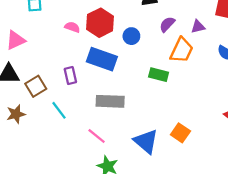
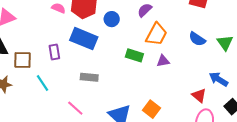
purple triangle: (198, 27) -> (163, 61), moved
brown square: (36, 86) -> (23, 60), turned 30
gray rectangle: (110, 101) -> (89, 77), size x0.7

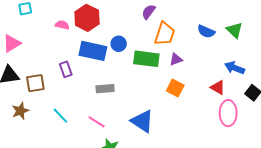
blue circle: (112, 19) -> (119, 44), moved
green rectangle: (134, 55) -> (146, 59), size x1.4
cyan line: (42, 83) -> (60, 116), moved
orange square: (152, 109) -> (175, 88), moved

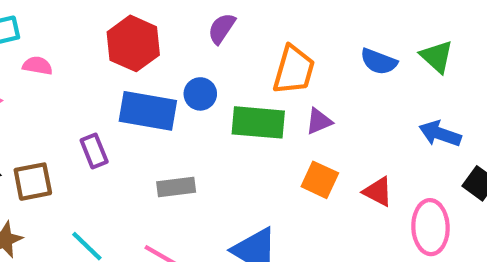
purple semicircle: (149, 12) -> (222, 28), moved
pink semicircle: (62, 25) -> (37, 66), moved
red triangle: (218, 87) -> (378, 192), moved

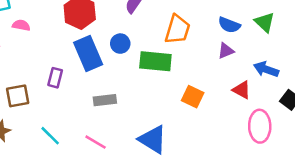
blue rectangle: (148, 111) -> (88, 54), turned 56
purple triangle: (319, 121) -> (226, 51), moved
purple rectangle: (94, 151) -> (55, 78), turned 36
red triangle: (378, 192) -> (242, 90), moved

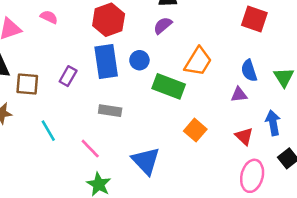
blue semicircle: (229, 25) -> (249, 71), turned 35
blue arrow: (266, 69) -> (273, 123), turned 45

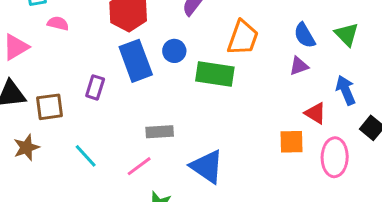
gray rectangle: (110, 111) -> (160, 132), moved
orange square: (195, 130) -> (291, 142), moved, turned -30
pink line: (90, 149) -> (139, 166), turned -70

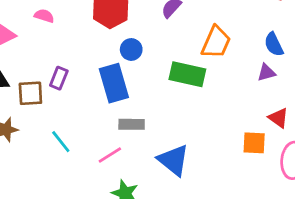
blue circle: (174, 51) -> (131, 49), moved
blue rectangle: (136, 61) -> (114, 83), moved
purple rectangle: (95, 87) -> (59, 78), moved

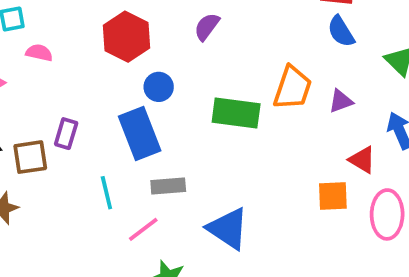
orange trapezoid: (216, 42) -> (293, 88), moved
blue semicircle: (274, 44) -> (341, 31), moved
cyan line: (61, 142) -> (106, 193), moved, turned 30

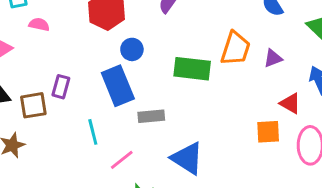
gray rectangle: (168, 186) -> (151, 116), moved

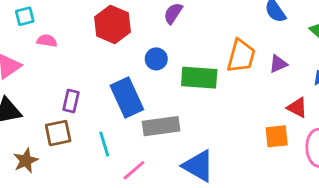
blue circle: (132, 49) -> (156, 59), moved
brown square: (33, 105) -> (58, 133), moved
gray rectangle: (151, 116) -> (161, 126), size x1.4

